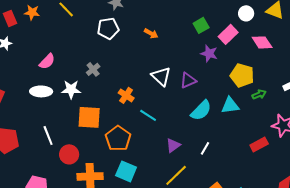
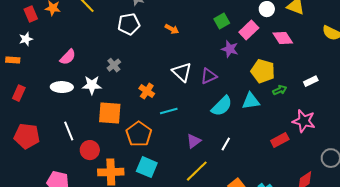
cyan line: (148, 115) -> (169, 111), turned -48

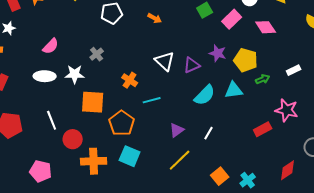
purple star: (230, 49) -> (218, 53), moved

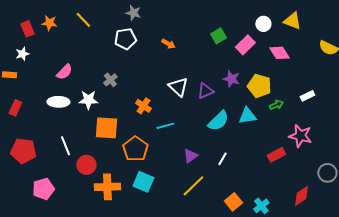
pink pentagon: (41, 171) -> (43, 189), moved, turned -30

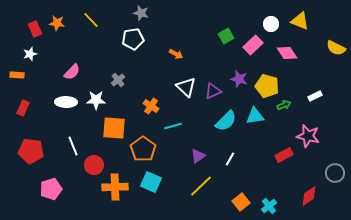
orange arrow: (168, 44) -> (176, 54), moved

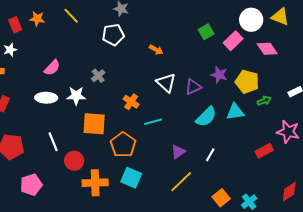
white circle: (271, 24) -> (251, 20), size x1.5

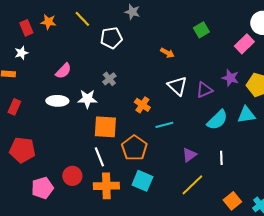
green square: (206, 32) -> (201, 30), moved
white pentagon: (113, 35) -> (111, 38), moved
white line: (53, 142) -> (99, 157), moved
white line: (210, 155) -> (221, 158), turned -32
red circle: (74, 161) -> (72, 176), moved

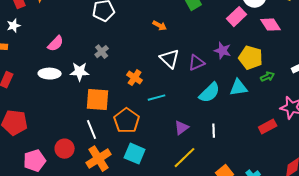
orange cross: (106, 186) -> (99, 159), turned -30

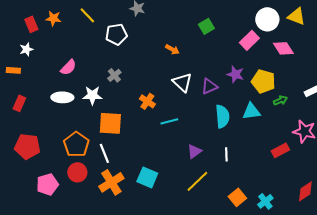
cyan semicircle: (210, 93) -> (222, 116), turned -50
orange pentagon: (127, 121) -> (76, 144), moved

